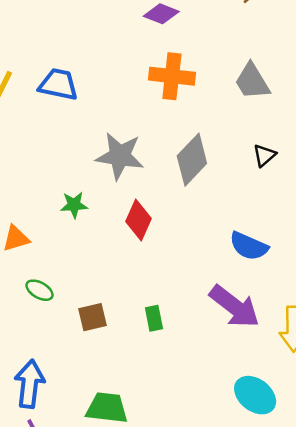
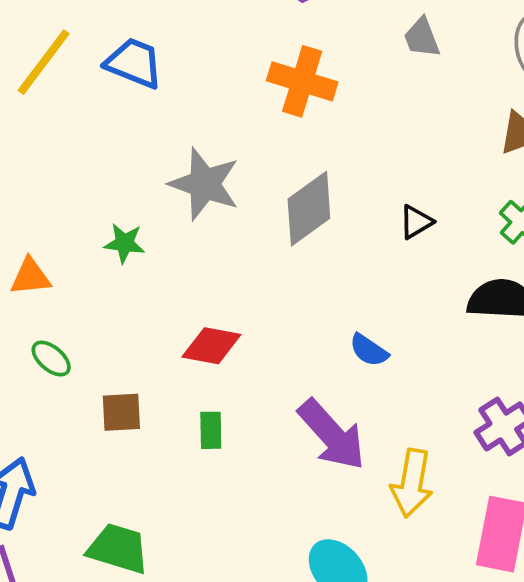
gray trapezoid: (252, 81) -> (422, 38), moved, size x0.7
red diamond: (139, 220) -> (211, 346), moved, turned 66
blue semicircle: (249, 246) -> (369, 350), size x0.7

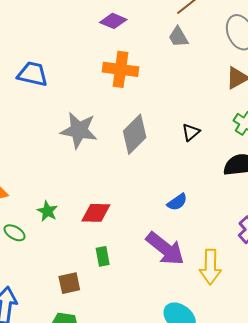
green star: (124, 243) -> (47, 211), moved, turned 30
blue semicircle: (369, 350) -> (177, 202), turned -60
brown square: (121, 412) -> (69, 283), moved

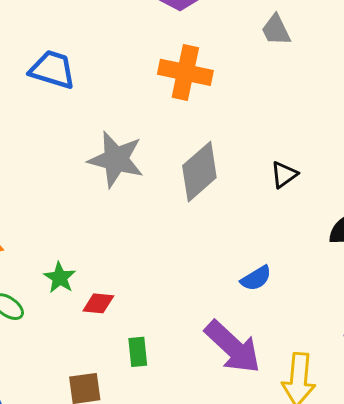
red diamond: (96, 213) -> (98, 303), moved, size x0.7

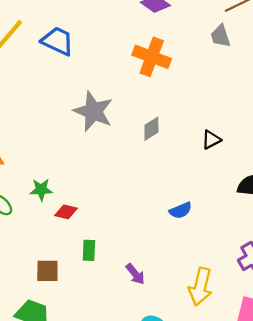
gray diamond: (199, 172) -> (151, 129), size x0.6
green star: (60, 278) -> (41, 190), turned 30
purple arrow: (233, 347) -> (135, 274), moved, size x0.5

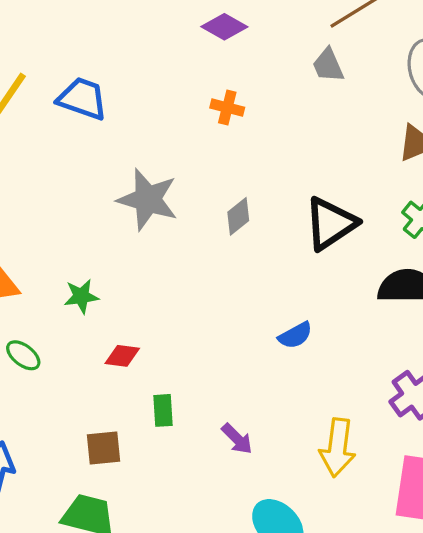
orange cross: (152, 57) -> (227, 108), size x0.6
black triangle: (211, 140) -> (330, 223), size x1.8
green star: (41, 190) -> (81, 296), moved

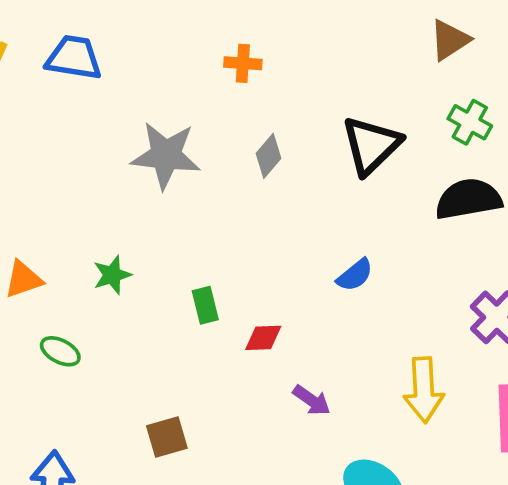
orange cross: (227, 108) -> (243, 63), moved
red diamond: (122, 356) -> (263, 338), moved
green rectangle: (163, 410) -> (205, 305), moved

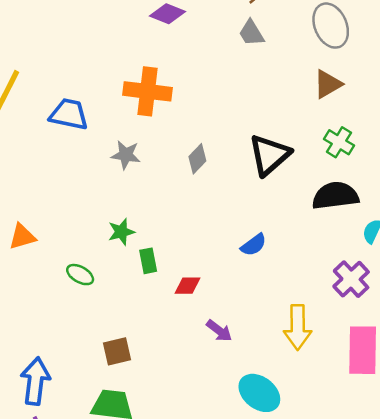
blue trapezoid: (74, 58) -> (69, 114), moved
orange cross: (243, 63) -> (148, 91), moved, size x1.8
gray star: (166, 155) -> (126, 155), size x0.6
green star: (112, 275) -> (121, 232), moved
green ellipse: (60, 351) -> (80, 275), moved

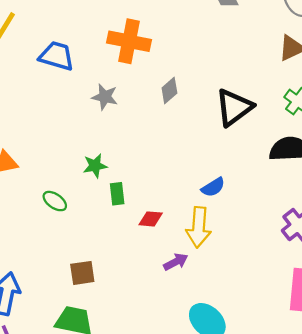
gray diamond: (197, 159) -> (169, 91), moved
yellow arrow: (298, 327) -> (199, 227), moved
purple arrow: (219, 331) -> (176, 262), turned -70

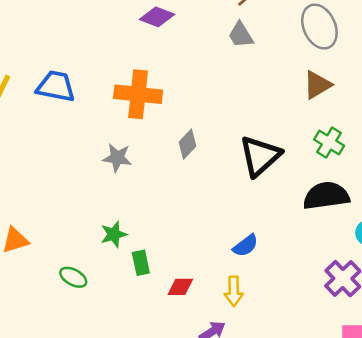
blue trapezoid: (57, 56) -> (56, 86), moved
yellow arrow: (199, 227) -> (234, 291), size x0.7

